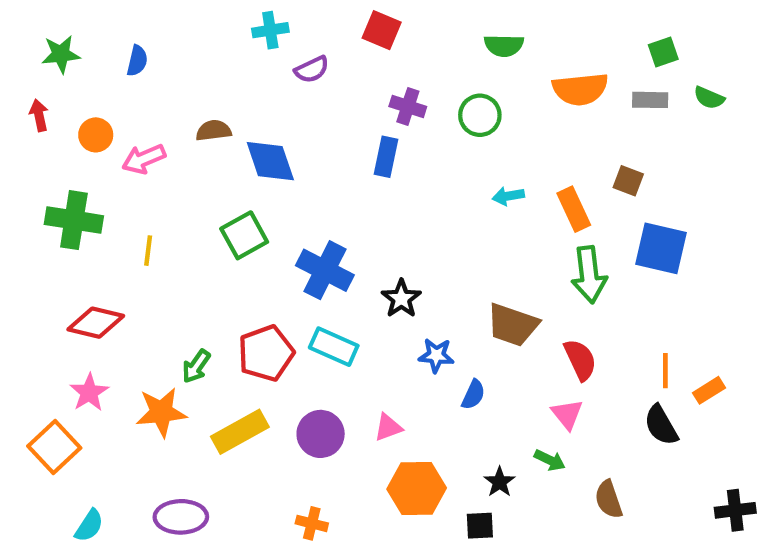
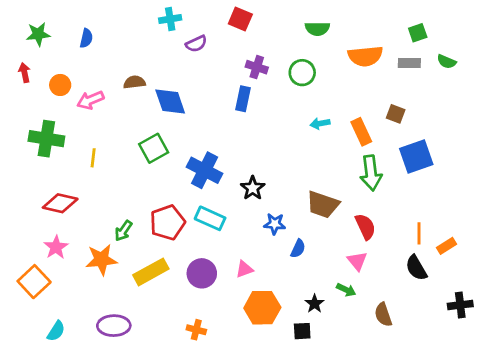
blue square: (661, 248) -> (416, 156), turned -32
black cross: (735, 510) -> (460, 305), moved

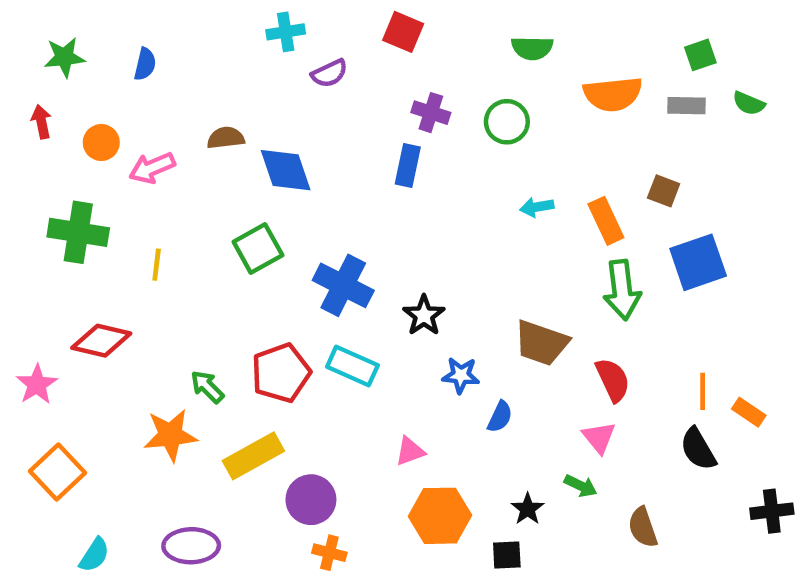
green arrow: (123, 231) -> (207, 387), turned 100
orange rectangle: (447, 246) -> (749, 412), turned 66
pink star: (56, 247) -> (37, 384), moved
purple circle: (202, 273) -> (311, 500), moved

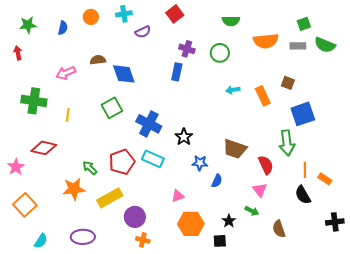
red square: (403, 32) -> (175, 14), turned 30
green semicircle: (749, 103) -> (325, 45), size x1.5
orange circle: (101, 142) -> (91, 17), moved
green arrow: (622, 290) -> (287, 143), moved

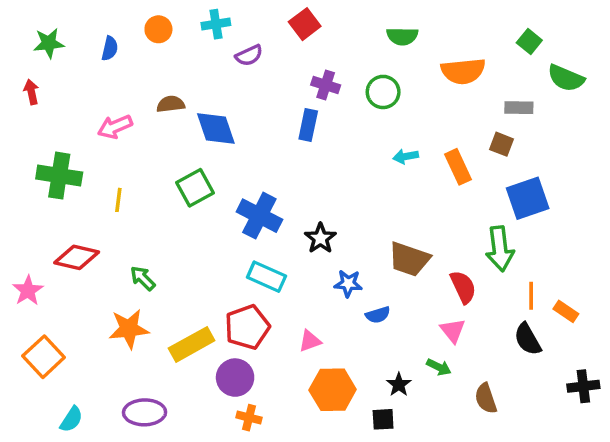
green square: (304, 24) -> (529, 41), turned -32
gray rectangle: (298, 46) -> (519, 108), moved
red pentagon: (122, 162) -> (247, 327), moved
green arrow: (90, 168) -> (143, 278), moved
blue semicircle: (217, 181) -> (378, 315), turned 48

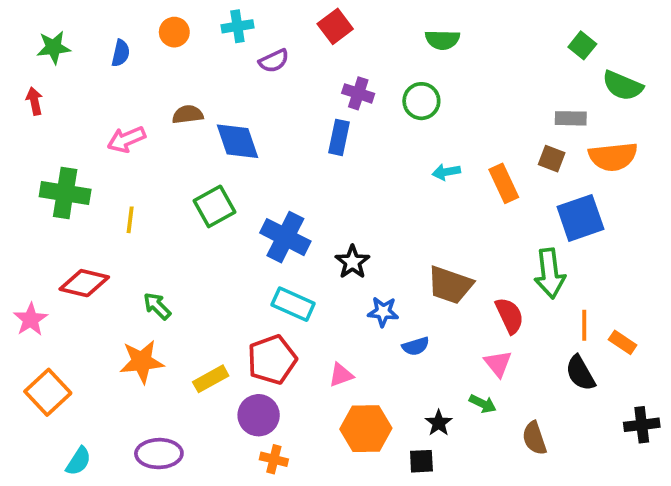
orange semicircle: (463, 71) -> (613, 157), moved
yellow rectangle: (192, 344) -> (211, 379), size x0.7

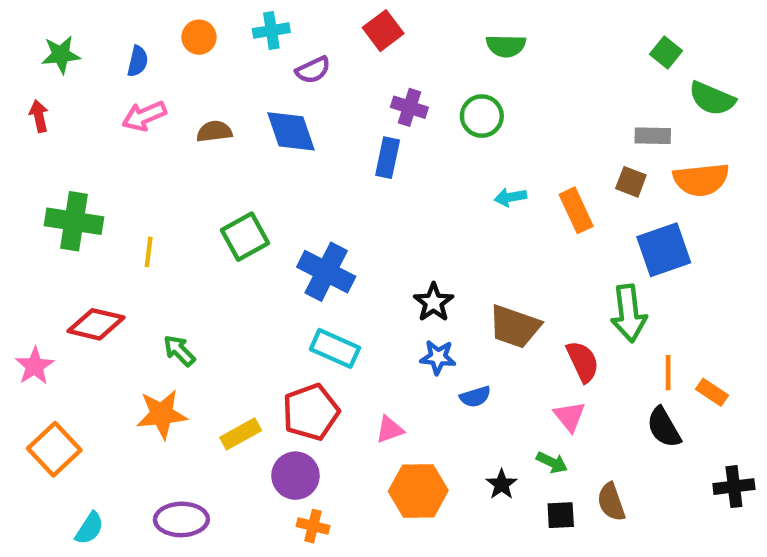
pink arrow: (126, 139) -> (144, 116), moved
blue diamond: (237, 141) -> (291, 131), moved
black star: (352, 262) -> (434, 302), moved
black square: (421, 461) -> (561, 515), moved

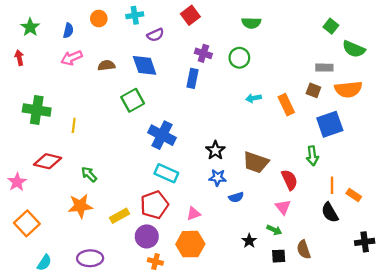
green star: (61, 55) -> (30, 27), turned -30
green square: (245, 237) -> (133, 100), moved
green arrow: (629, 313) -> (312, 156), size x0.7
orange hexagon: (418, 491) -> (190, 244), moved

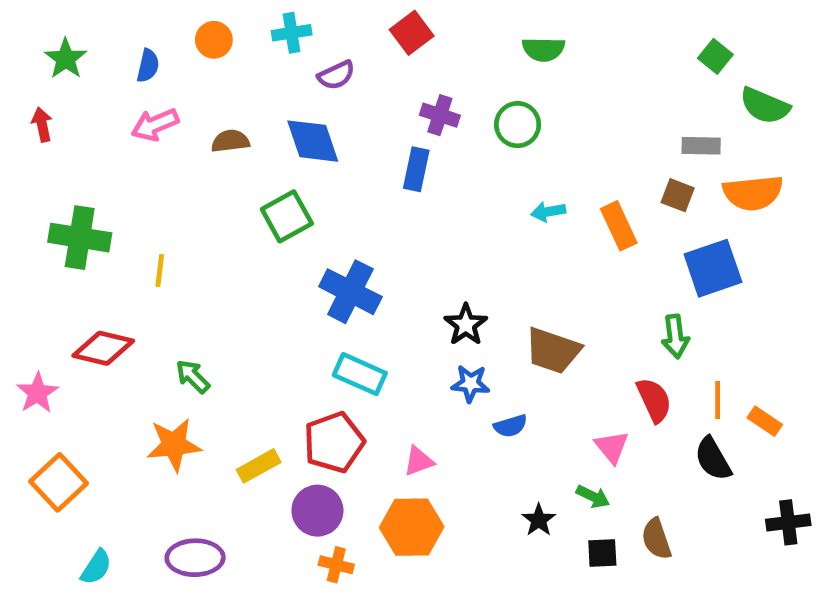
red semicircle: (289, 180) -> (654, 400), moved

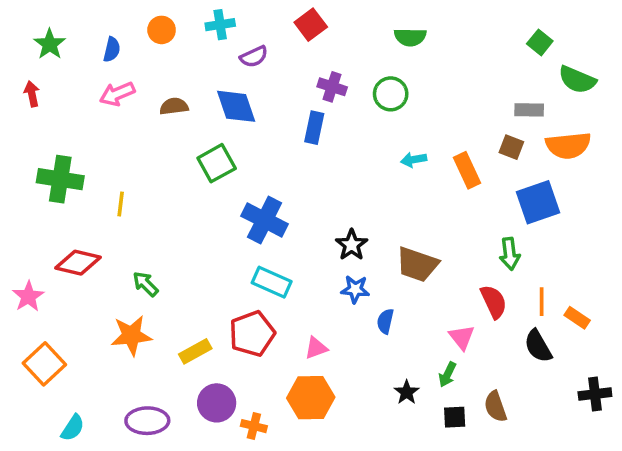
blue semicircle: (510, 426) -> (385, 321), turned 120
green arrow: (593, 497) -> (447, 375), turned 90
purple circle: (317, 511) -> (217, 403), moved

